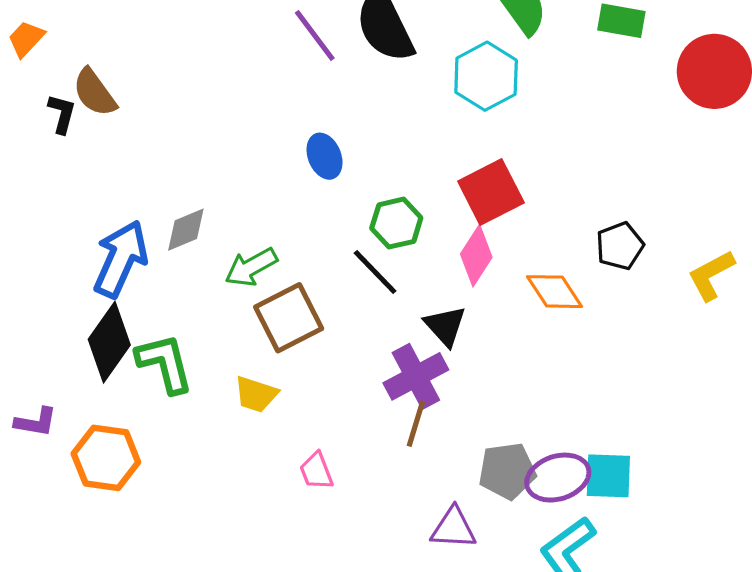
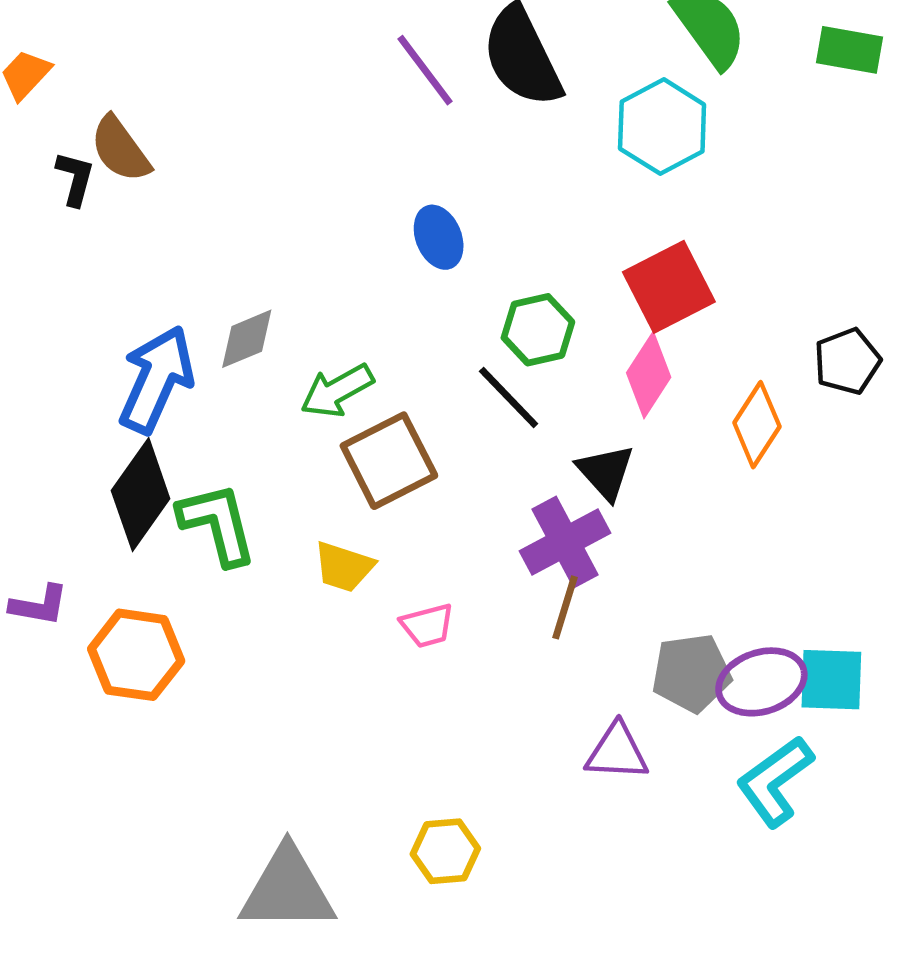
orange diamond: (555, 292) -> (757, 425), turned 66
pink trapezoid: (316, 471) -> (427, 626), moved, turned -84

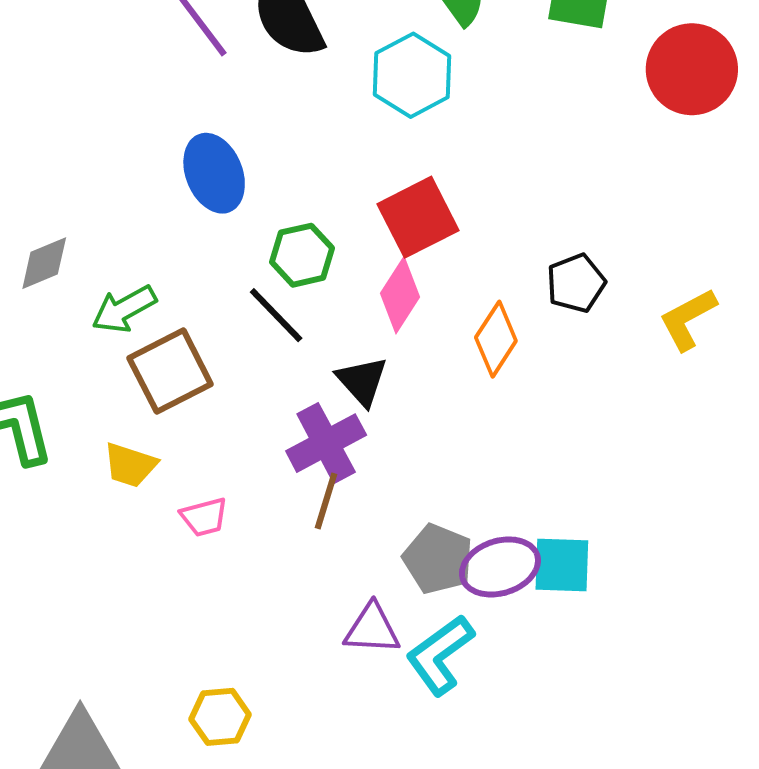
blue ellipse: (439, 237) -> (214, 173), size x1.4
gray pentagon: (691, 673) -> (438, 559), turned 30
cyan L-shape: (775, 781) -> (440, 655), moved

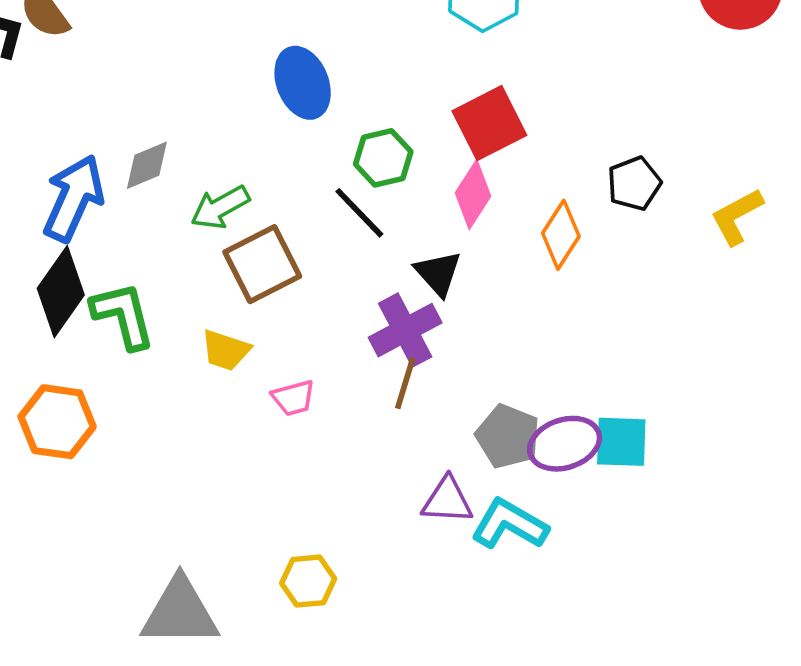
cyan L-shape: (440, 655) -> (510, 524), turned 66

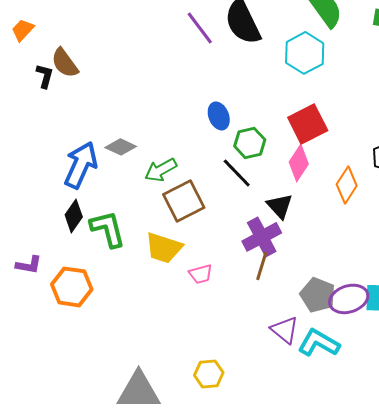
blue ellipse: (303, 83) -> (219, 116), moved, size x0.7
gray diamond: (147, 165) -> (121, 147), turned 48
black diamond: (61, 292) -> (74, 216), size x0.7
yellow trapezoid: (226, 350) -> (164, 248), size x1.4
purple triangle: (447, 500) -> (285, 330), turned 36

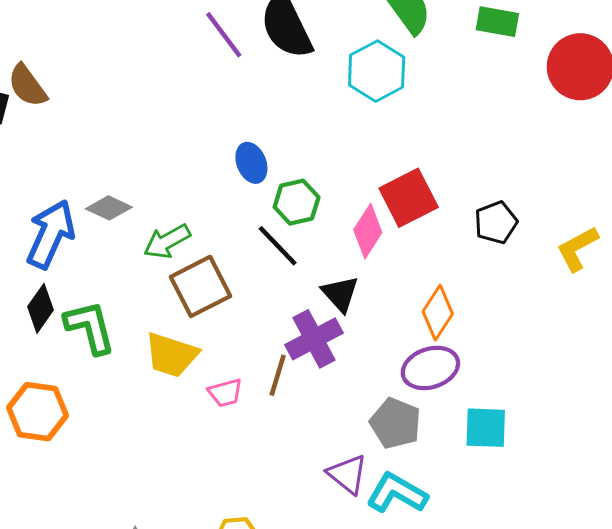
red square: (308, 124) -> (409, 198), moved
orange diamond: (347, 185) -> (438, 313), moved
brown line: (262, 266) -> (278, 375), moved
purple ellipse: (349, 299) -> (430, 368), moved

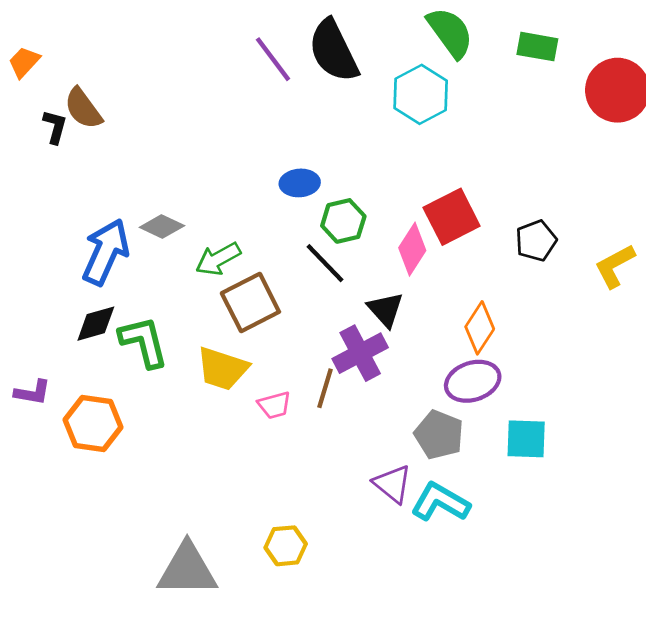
blue ellipse: (251, 163) -> (300, 183), turned -72
black diamond: (40, 308) -> (96, 324), turned 39

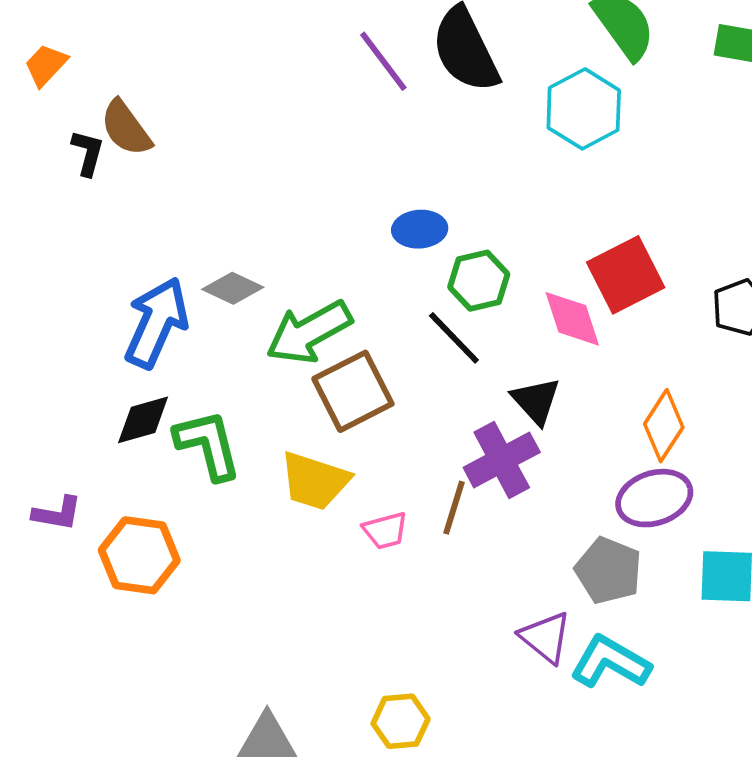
pink diamond: (412, 249) -> (572, 319), turned -51
green arrow: (218, 259) -> (309, 332), size x1.4

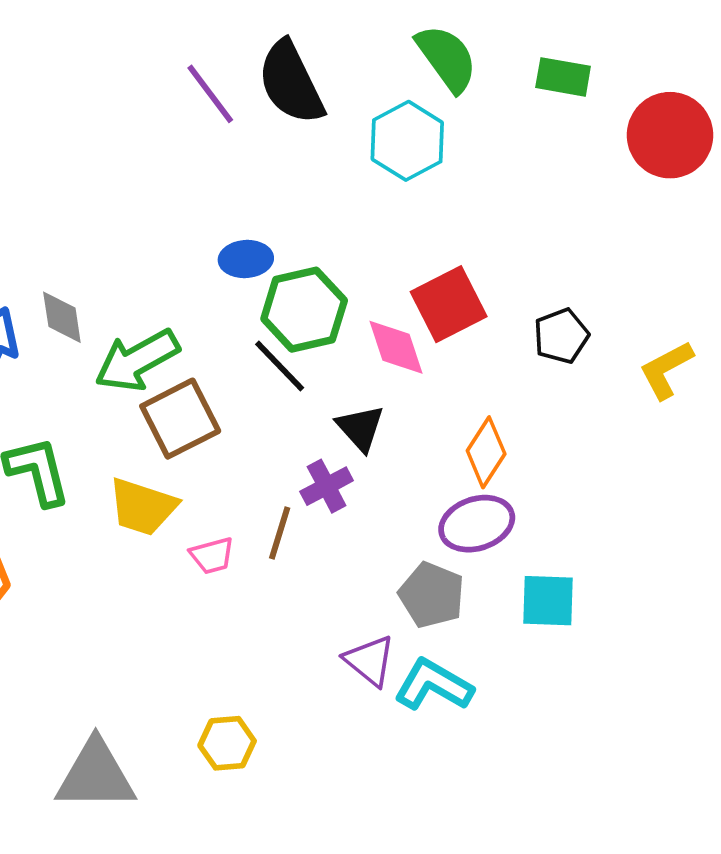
green hexagon: (479, 281) -> (304, 310), size x1.4
gray diamond: (233, 288) -> (62, 317), turned 56
purple cross: (502, 460) -> (327, 486), size x0.7

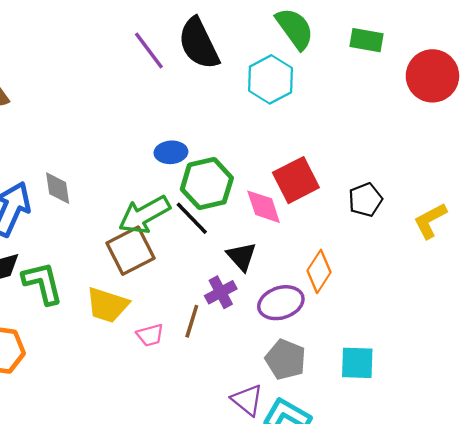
green arrow: (137, 360) -> (144, 215), moved
purple ellipse: (477, 524) -> (281, 303), moved

